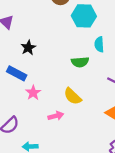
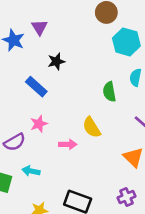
green semicircle: (80, 62) -> (109, 92), turned 70
pink star: (33, 93) -> (39, 124), moved

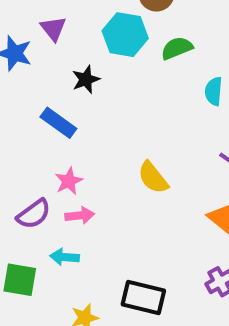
cyan hexagon: (126, 42) -> (125, 35), moved
green semicircle: (109, 92) -> (177, 48), moved, turned 84
pink arrow: (68, 144) -> (80, 215), moved

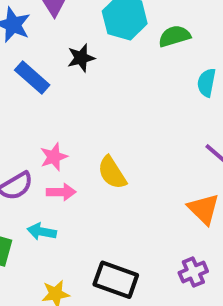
blue rectangle: (58, 123) -> (32, 78), moved
yellow semicircle: (153, 178) -> (112, 173), moved

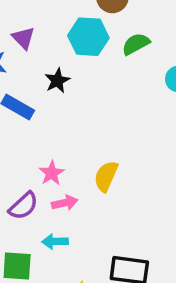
yellow semicircle: (112, 173) -> (106, 176), turned 68

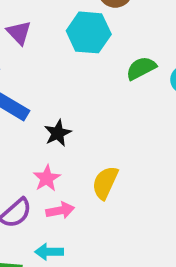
green semicircle: (136, 44) -> (141, 68), moved
black star: (57, 81) -> (58, 133), moved

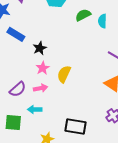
pink star: (47, 178) -> (43, 68), moved

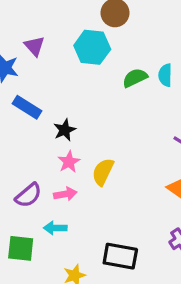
cyan semicircle: (102, 21) -> (165, 75), moved

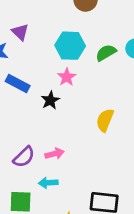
cyan hexagon: (92, 47) -> (70, 46), moved
pink star: (69, 162) -> (67, 77), moved
yellow semicircle: (103, 172) -> (105, 120), moved

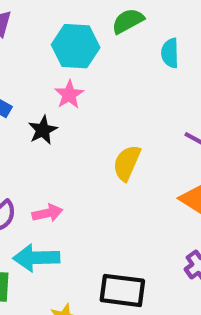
green semicircle: (106, 53) -> (128, 21), moved
cyan arrow: (48, 183) -> (36, 258), size x1.5

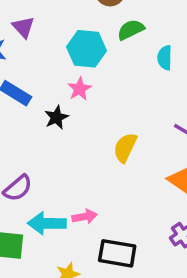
pink arrow: (47, 213) -> (85, 217), moved

